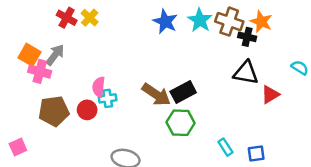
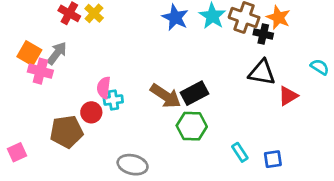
brown pentagon: (54, 111) -> (67, 132), moved

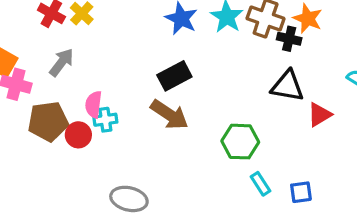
gray arrow: (57, 53) -> (62, 62), moved
black rectangle: (194, 93) -> (174, 76), moved
green hexagon: (192, 126) -> (240, 142), moved
brown pentagon: (67, 132) -> (48, 121), moved

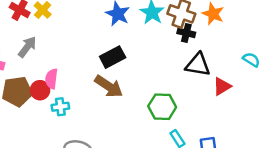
black cross: (289, 39) -> (186, 33), moved
cyan cross: (105, 120) -> (60, 107), moved
red circle: (78, 135) -> (40, 90), moved

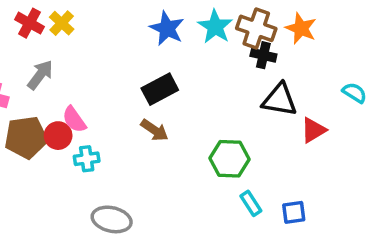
pink semicircle: (51, 79) -> (74, 119), turned -42
brown arrow: (109, 86) -> (154, 130), size x0.7

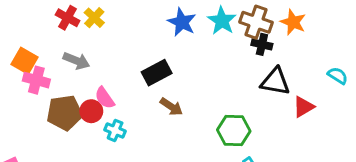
gray arrow: (40, 75) -> (76, 61), turned 75
black rectangle: (160, 89) -> (157, 73), moved
cyan cross: (87, 159) -> (115, 130), turned 30

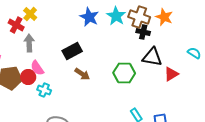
red cross: (68, 18) -> (16, 25), moved
gray arrow: (76, 61) -> (29, 43), moved, turned -114
green hexagon: (234, 130) -> (124, 73), moved

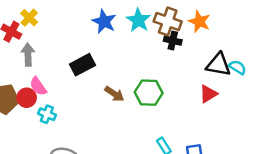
black triangle: (152, 57) -> (218, 65), moved
brown arrow: (82, 74) -> (114, 94), moved

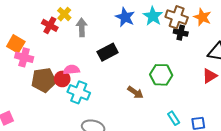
gray arrow: (28, 55) -> (82, 27), moved
pink semicircle: (38, 86) -> (71, 70), turned 119
brown arrow: (114, 94) -> (135, 92), moved
cyan cross: (47, 114) -> (79, 92), size x1.5

